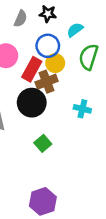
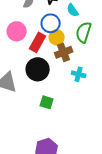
cyan semicircle: (75, 30) -> (73, 10), turned -88
brown cross: (47, 82) -> (64, 52), moved
green square: (43, 143) -> (47, 102), turned -32

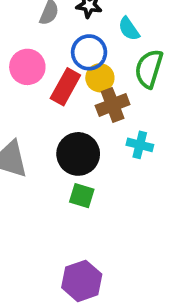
black circle: (38, 69) -> (78, 154), moved

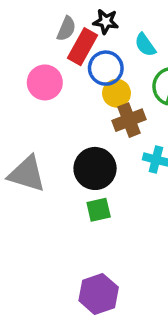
red rectangle: (65, 87) -> (82, 47), moved
green square: (82, 196) -> (99, 210), turned -30

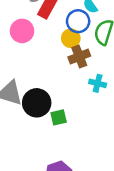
blue circle: (106, 68) -> (78, 21), moved
black circle: (95, 168) -> (37, 103), moved

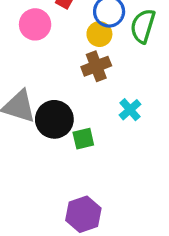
brown cross: (79, 57) -> (96, 66), moved
cyan cross: (98, 83) -> (130, 110), moved, turned 35

